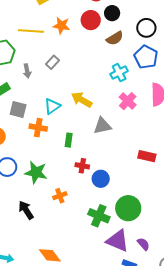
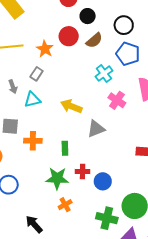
red circle: (91, 20) -> (69, 36), moved
orange star: (61, 26) -> (45, 49), moved, turned 30
cyan triangle: (52, 106) -> (32, 100), moved, turned 30
green star: (36, 172) -> (57, 178), moved

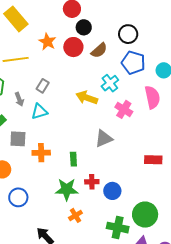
black circle: (88, 16) -> (84, 27), moved
orange star: (45, 49) -> (47, 42), moved
yellow arrow: (71, 106) -> (87, 98), moved

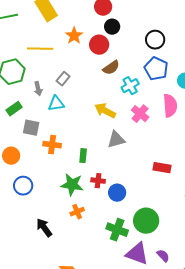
brown semicircle: (99, 50) -> (111, 68), moved
yellow arrow: (87, 98) -> (105, 111), moved

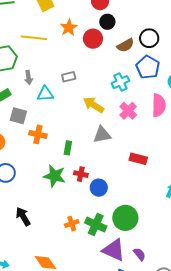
brown semicircle: (111, 68) -> (126, 45), moved
gray rectangle: (63, 79) -> (69, 77), moved, turned 32
red rectangle: (162, 168) -> (138, 159), moved
orange cross: (77, 212) -> (72, 224), moved

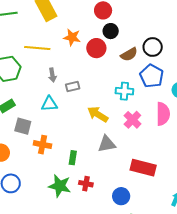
orange star: (69, 28) -> (72, 37), turned -30
gray arrow: (29, 77) -> (52, 75), moved
cyan cross: (120, 82) -> (124, 91), turned 30
red rectangle: (138, 159) -> (143, 168), size x1.4
blue circle: (99, 188) -> (121, 196), moved

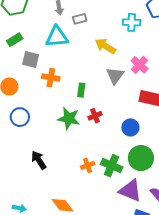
cyan triangle: (49, 104) -> (57, 37), size x1.4
pink cross: (132, 120) -> (140, 65), moved
gray triangle: (107, 144) -> (115, 76), turned -42
red cross: (86, 184) -> (95, 116), turned -32

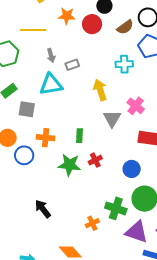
yellow arrow: (105, 46) -> (100, 90), turned 45
orange cross: (51, 78) -> (46, 138), moved
blue circle: (20, 117) -> (24, 155), moved
orange cross: (88, 165) -> (92, 223), moved

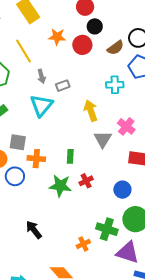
yellow line: (33, 30) -> (24, 51), turned 60
cyan triangle: (51, 84) -> (41, 105), turned -40
gray square: (27, 109) -> (18, 142), moved

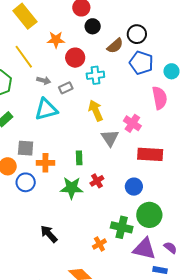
red circle: (82, 45) -> (75, 58), moved
gray arrow: (41, 76) -> (44, 80), turned -56
cyan cross: (115, 85) -> (95, 75), moved
cyan triangle: (41, 105) -> (46, 109), turned 40

